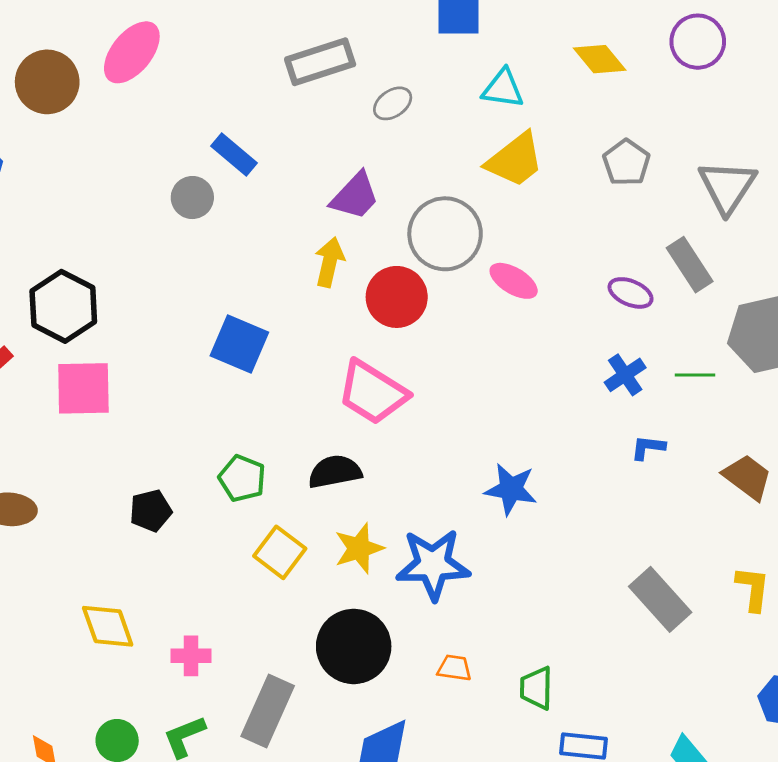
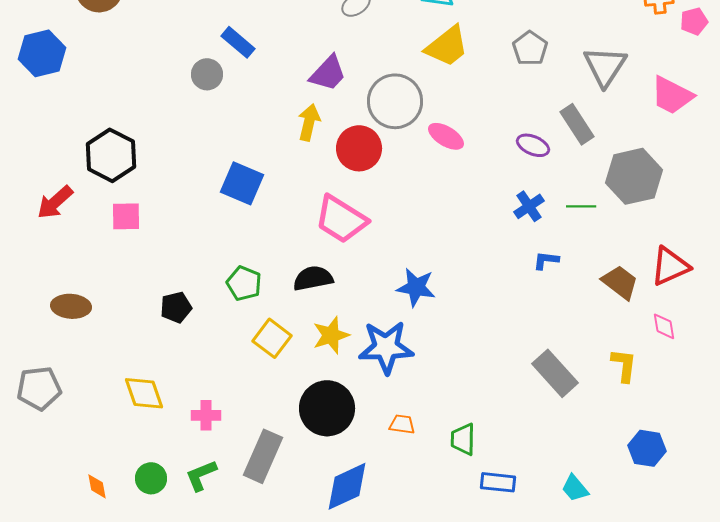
pink square: (83, 388) -> (126, 216), size x0.7
blue star: (511, 489) -> (416, 287), moved

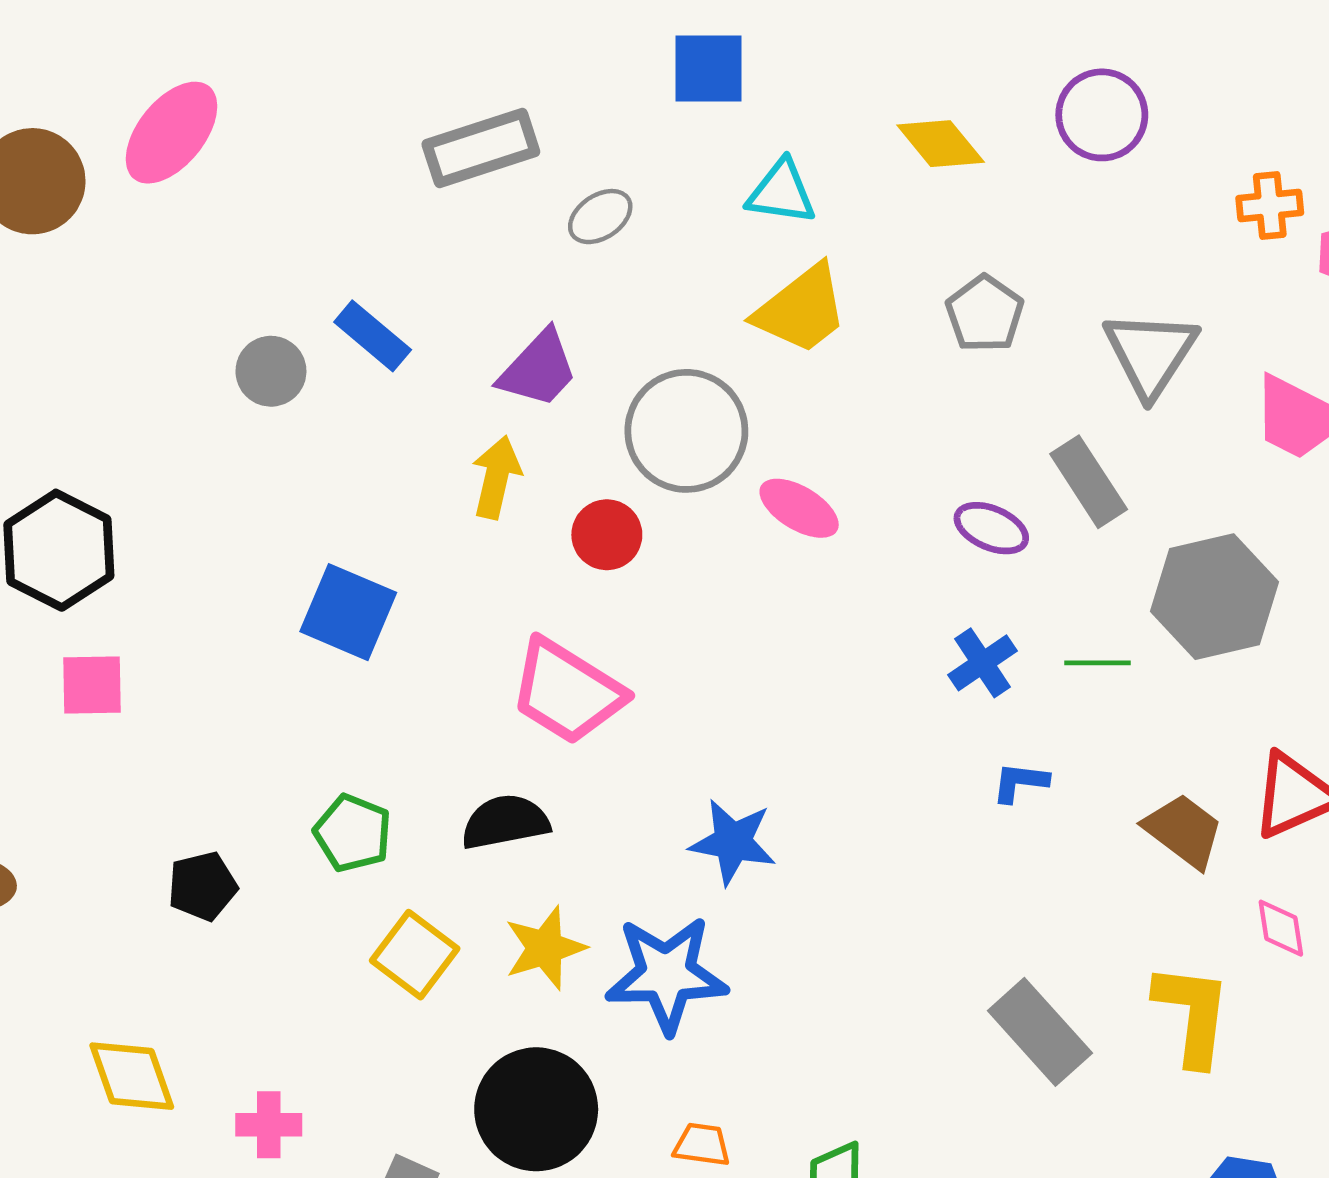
blue rectangle: (238, 42) -> (373, 336), moved
red circle: (359, 148) -> (607, 535), size x0.7
yellow L-shape: (624, 365) -> (1192, 1014), size x1.4

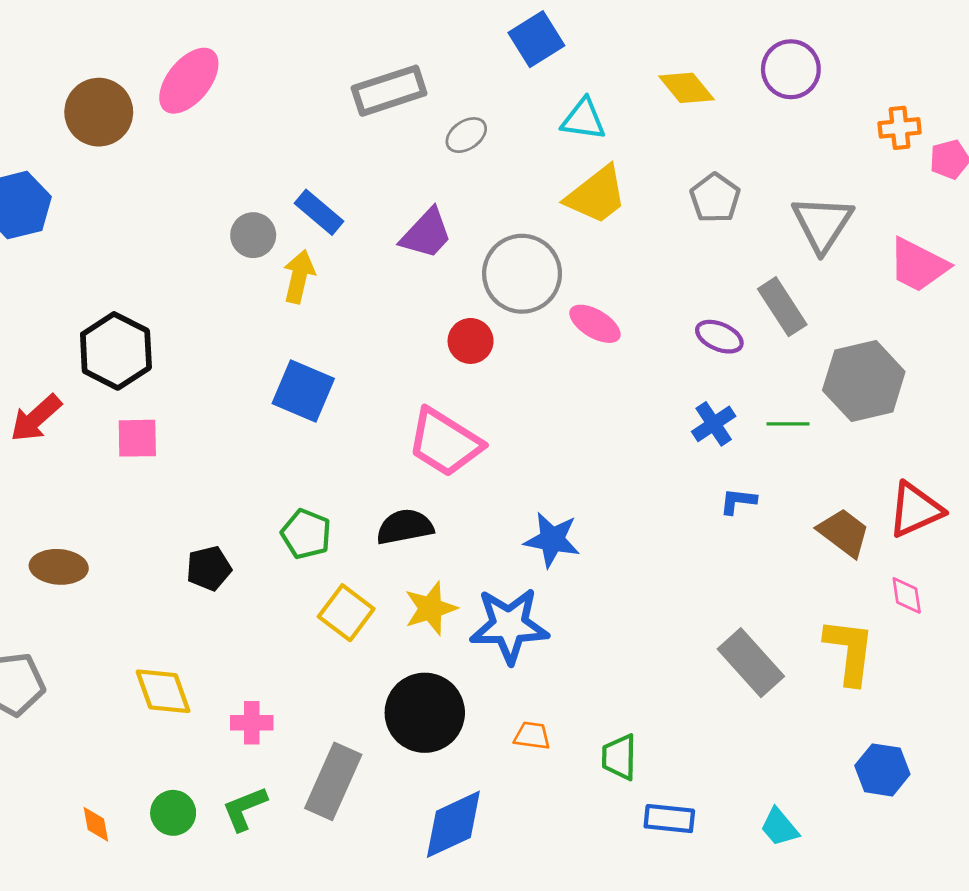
blue square: (708, 69) -> (536, 39), turned -32
yellow arrow: (496, 477) -> (299, 277), moved

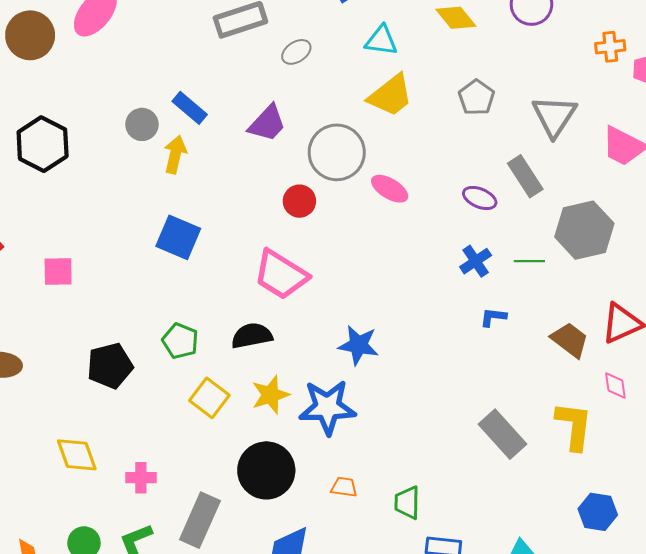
black hexagon: (116, 351) -> (43, 144), moved
black pentagon: (209, 568) -> (110, 366), size x1.4

